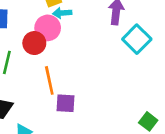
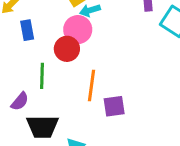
orange line: (49, 80) -> (92, 85), turned 32

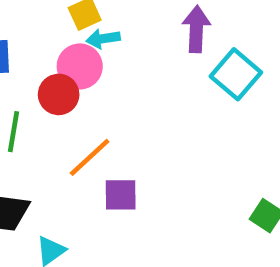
orange line: (92, 85) -> (90, 157), turned 32

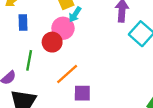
cyan arrow: (103, 39) -> (75, 15), turned -49

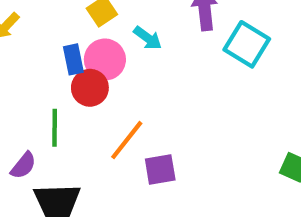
cyan arrow: (75, 15) -> (148, 38), moved, turned -77
blue rectangle: (23, 23) -> (73, 59), moved

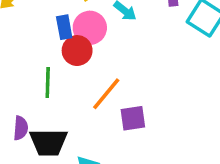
purple semicircle: (23, 165) -> (21, 128), moved, turned -35

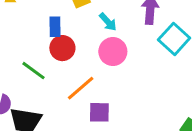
pink circle: (90, 28) -> (113, 52), moved
green line: (48, 82) -> (33, 71), turned -65

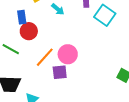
pink circle: (113, 52) -> (68, 54), moved

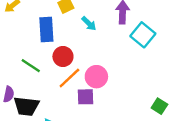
blue rectangle: (22, 17) -> (46, 30), size x1.5
red circle: (29, 31) -> (63, 57), moved

